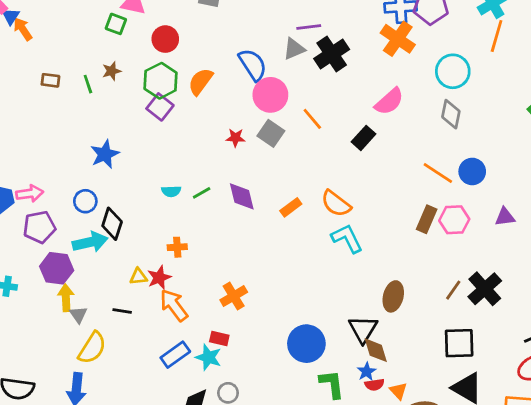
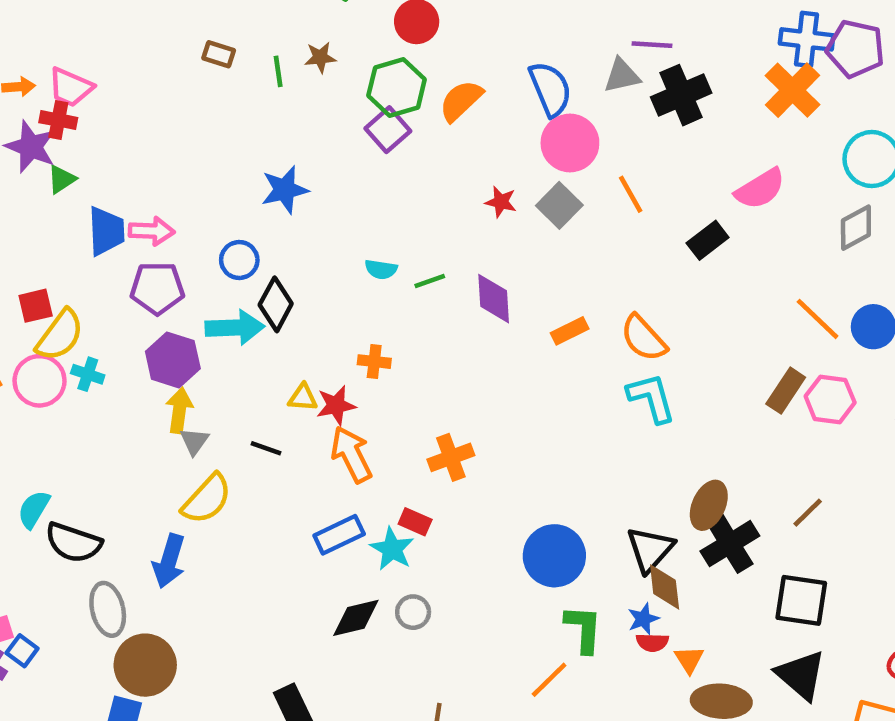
gray diamond: (451, 114) -> (856, 228), turned 40
black cross: (485, 289) -> (730, 544), moved

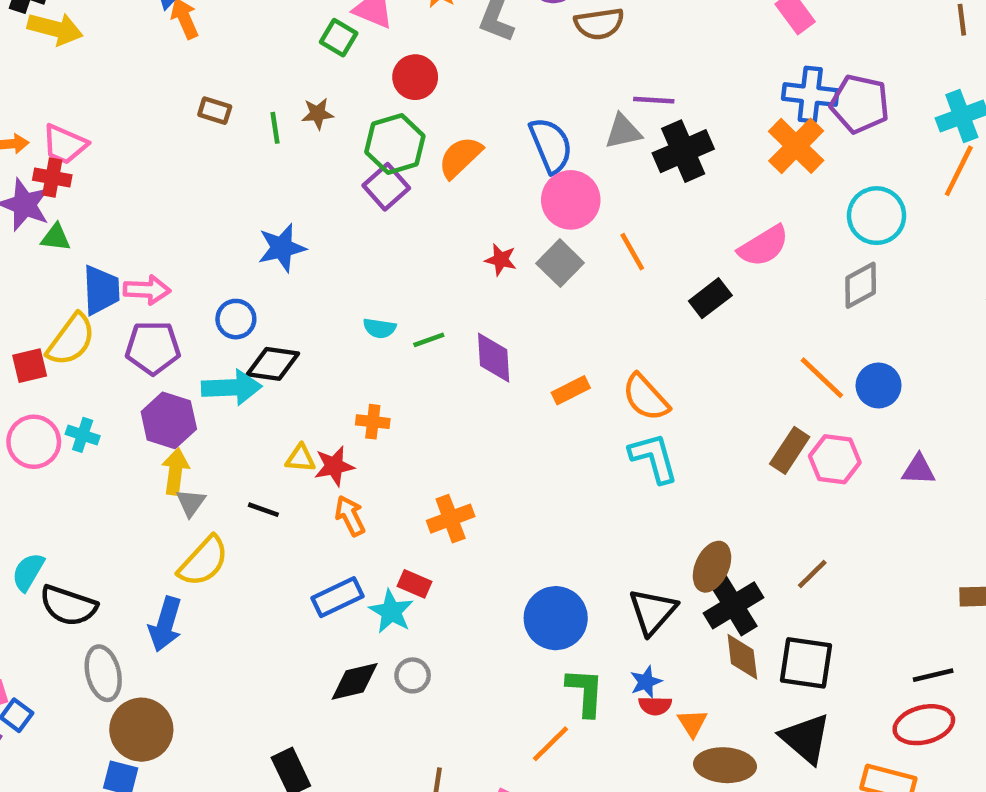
green triangle: (62, 179) -> (56, 237), turned 40
black diamond: (276, 304) -> (273, 364), turned 70
yellow semicircle: (60, 335) -> (71, 340), moved
orange arrow: (352, 454) -> (350, 516), size x0.7
brown diamond: (665, 587) -> (742, 657), moved

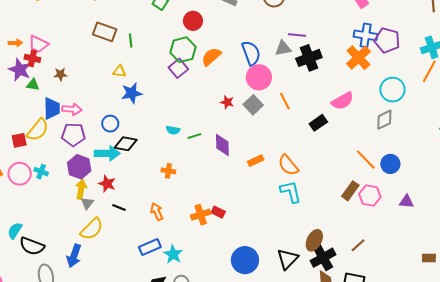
brown rectangle: (215, 111) -> (105, 32), size x1.6
brown star: (318, 114) -> (60, 74), moved
yellow triangle: (300, 458) -> (119, 71), moved
red star: (334, 466) -> (107, 184), moved, turned 30
red rectangle: (414, 584) -> (218, 212), moved

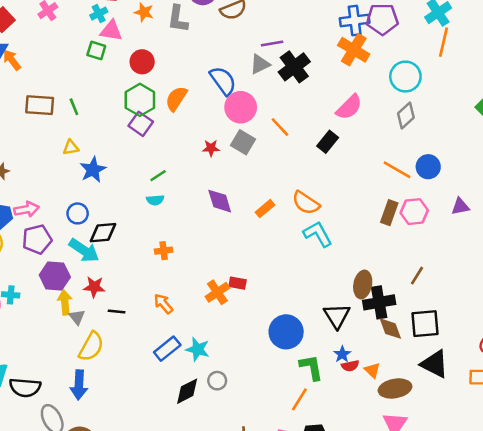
green line: (194, 136) -> (158, 176), moved
cyan arrow: (107, 153) -> (84, 250), turned 50
black cross: (323, 258) -> (379, 302), turned 35

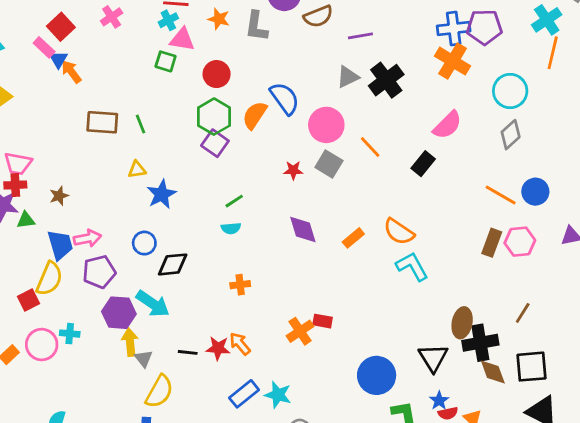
purple line: (272, 43) -> (360, 36), moved
blue semicircle: (223, 81) -> (285, 98), moved
cyan arrow: (84, 250) -> (153, 304), moved
red star: (94, 287) -> (218, 348), moved

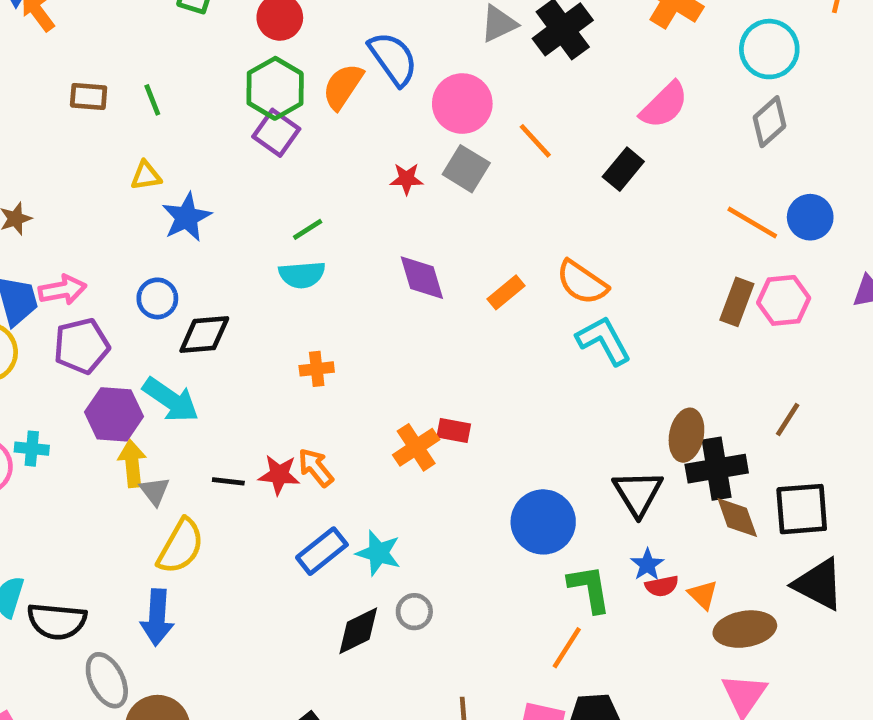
brown rectangle: (102, 122) -> (89, 96), size x0.7
cyan semicircle: (231, 228) -> (302, 275), size x1.4

